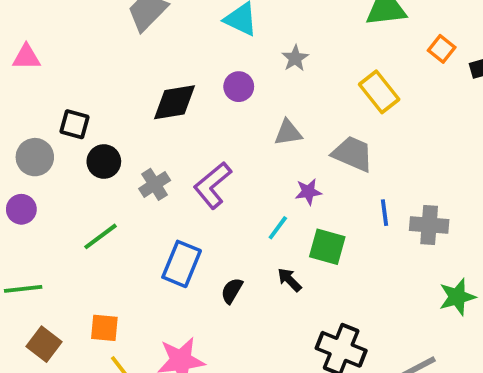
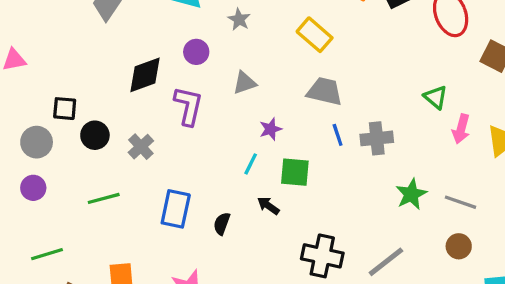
gray trapezoid: (353, 154) -> (325, 91), moved
purple L-shape: (213, 185) -> (188, 106), moved, turned 153
green line: (101, 236) -> (104, 198), turned 32

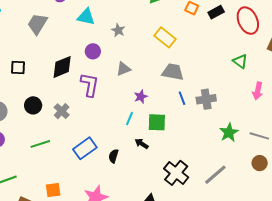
green triangle: (436, 97) -> (240, 61), moved
black square: (65, 109) -> (18, 68), moved
blue rectangle: (176, 209) -> (85, 148), turned 45
black cross: (322, 256) -> (176, 173), turned 30

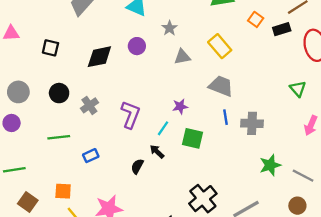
gray triangle: (123, 69) -> (182, 57), moved
purple L-shape: (90, 85) -> (130, 115), moved
black arrow: (142, 144) -> (157, 152), moved
blue rectangle: (85, 148) -> (91, 156), moved, size x0.6

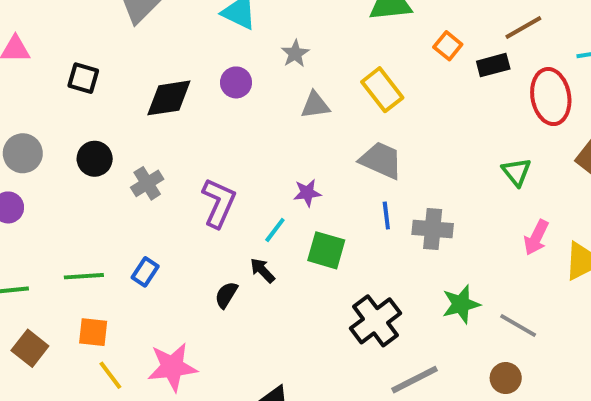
green line: (59, 137) -> (84, 276), moved
blue rectangle: (91, 156) -> (145, 272), turned -35
black cross: (203, 199) -> (376, 321), moved

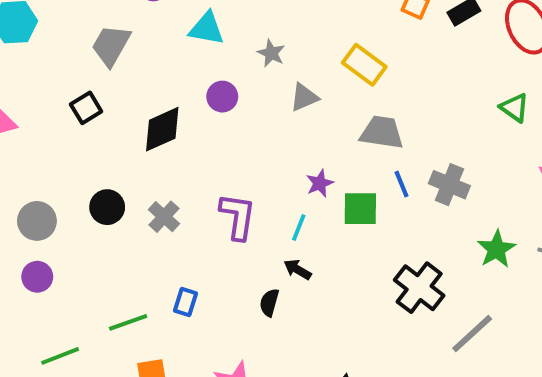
black square: (83, 78) -> (86, 108), moved, turned -32
gray cross: (433, 229) -> (449, 185), turned 33
green square: (326, 250) -> (360, 209), moved

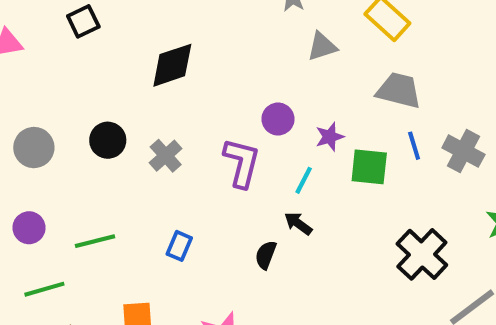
purple circle: (222, 97) -> (278, 119), moved
black square: (86, 108) -> (83, 21), moved
purple circle: (37, 277) -> (29, 228), moved
green line: (128, 322) -> (95, 241), moved

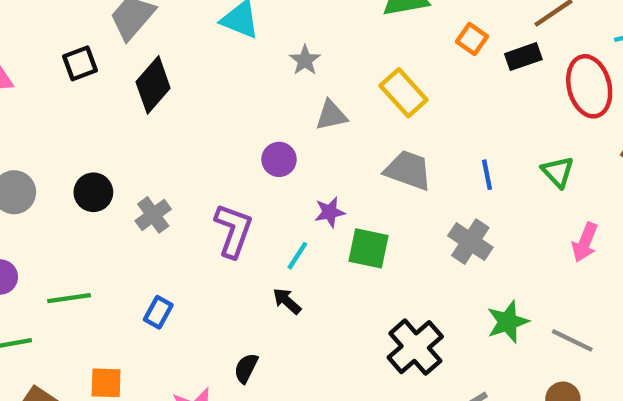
black diamond: (172, 65) -> (153, 85), moved, turned -36
purple circle: (278, 119) -> (279, 159), moved
blue line: (414, 146) -> (487, 175), moved
black semicircle: (266, 255) -> (246, 368), moved

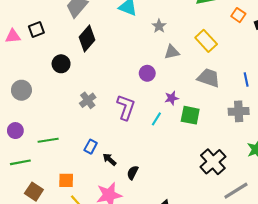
black square: (80, 63) -> (36, 30), moved
black circle: (93, 192) -> (61, 64), moved
gray cross: (470, 242) -> (239, 111), turned -36
black arrow: (287, 301) -> (110, 159), moved

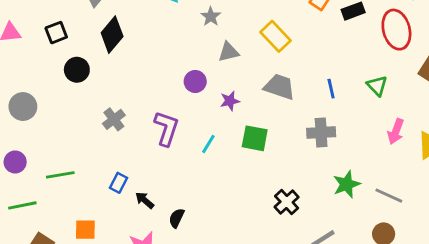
black square: (36, 30) -> (56, 33), moved
purple star: (172, 98) -> (230, 101), moved
black cross: (213, 162) -> (287, 202), size x0.7

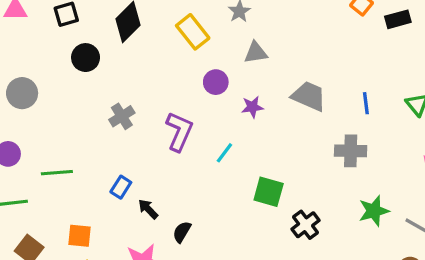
yellow rectangle: (275, 36) -> (193, 32), moved
green square: (255, 138) -> (269, 192), moved

